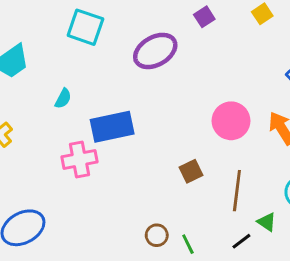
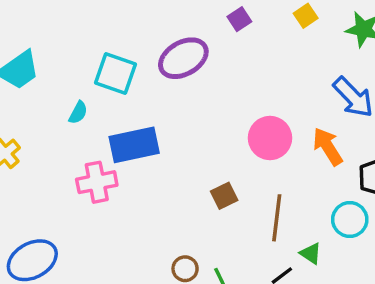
cyan square: (85, 27) -> (115, 73), moved

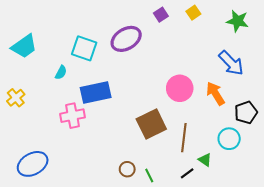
yellow square: (306, 16) -> (193, 13), moved
brown square: (224, 196) -> (151, 124), size x1.8

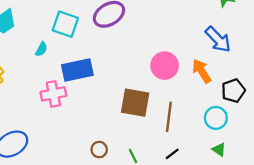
brown square: (151, 124) -> (135, 103), turned 36
green triangle: (205, 160) -> (219, 150), moved
brown circle: (127, 169) -> (99, 150), moved

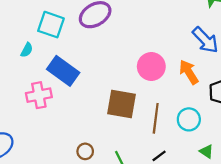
blue rectangle: (77, 70) -> (63, 71), turned 48
cyan circle: (216, 118) -> (189, 119), moved

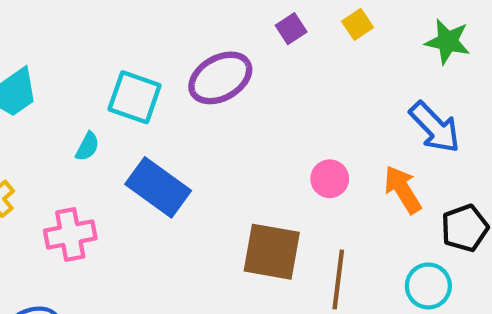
pink circle: (151, 67) -> (330, 179), size x0.7
pink cross: (39, 95) -> (70, 234), moved
cyan circle: (189, 119) -> (428, 286), moved

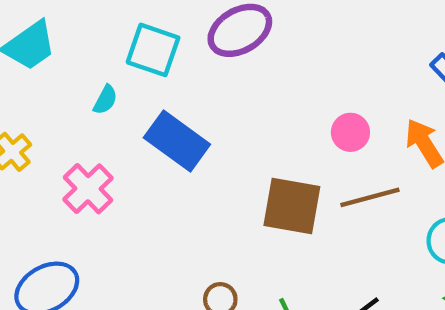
pink cross: (70, 234) -> (88, 189), turned -33
brown line: (338, 280) -> (370, 197), moved, turned 68

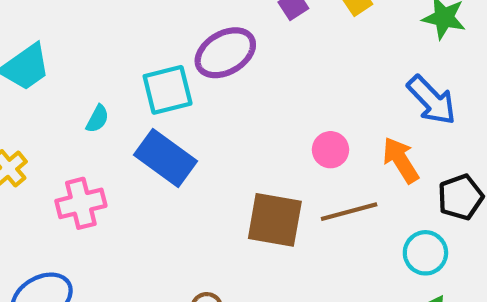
cyan square: (153, 50) -> (168, 90), moved, turned -33
pink cross: (88, 189) -> (81, 203), turned 30

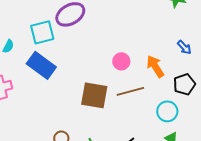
blue arrow: (432, 100) -> (184, 47), moved, size x0.6

